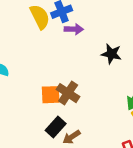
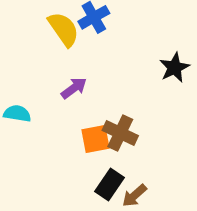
purple arrow: (74, 29) -> (74, 88), moved, turned -30
black star: (111, 54) -> (174, 68), turned -30

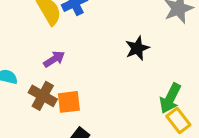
brown cross: (120, 133) -> (43, 96), moved

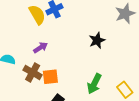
green arrow: (170, 98) -> (94, 84), moved

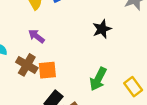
purple arrow: (40, 48) -> (36, 36), turned -112

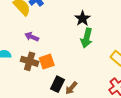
green arrow: (98, 79) -> (87, 38), moved

